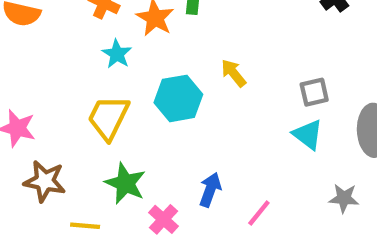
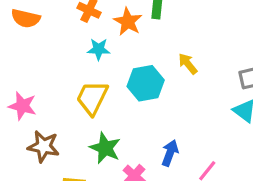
cyan star: (117, 54) -> (99, 49), turned -30

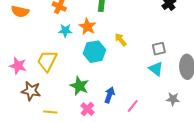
orange star: (128, 22) -> (87, 27), moved
yellow trapezoid: (92, 98) -> (47, 61), moved
green star: (105, 148) -> (79, 86), moved

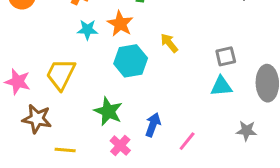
cyan triangle: (156, 69) -> (221, 86), turned -42

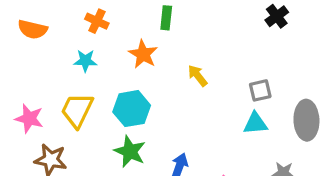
cyan star: (87, 30) -> (85, 61), moved
cyan hexagon: (131, 61) -> (132, 109), moved

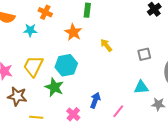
cyan star: (85, 61) -> (30, 30), moved
cyan triangle: (255, 123) -> (141, 87), moved
green star: (130, 151) -> (54, 87), moved

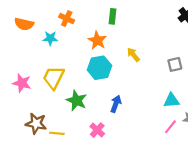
cyan hexagon: (66, 65) -> (99, 68), moved
brown star: (17, 96) -> (36, 123), moved
blue arrow: (95, 100) -> (116, 104), moved
pink line: (118, 111) -> (170, 127), moved

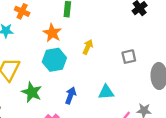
yellow arrow: (133, 55) -> (88, 47), turned 64
cyan triangle: (172, 101) -> (106, 92), moved

